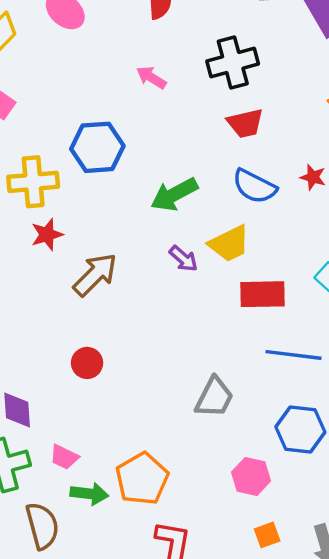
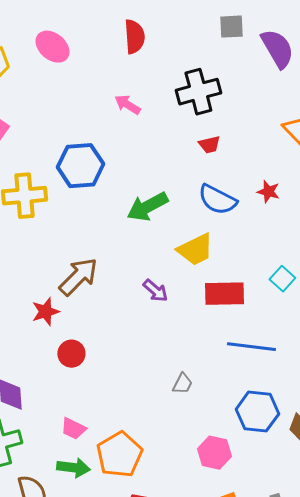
red trapezoid: (245, 123) -> (209, 145), size x0.7
red star: (47, 235) -> (45, 312), moved
purple arrow: (183, 259) -> (155, 291), moved
gray trapezoid: (214, 397) -> (182, 384), size x0.6
pink trapezoid: (64, 457) -> (73, 429), moved

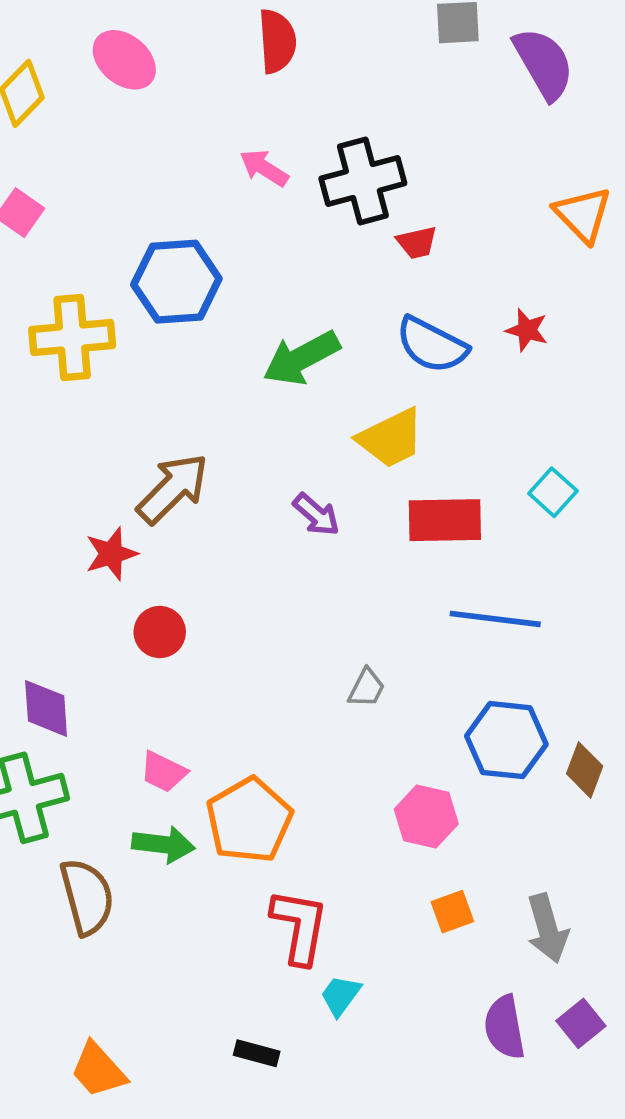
black cross: (198, 92) -> (363, 181), moved

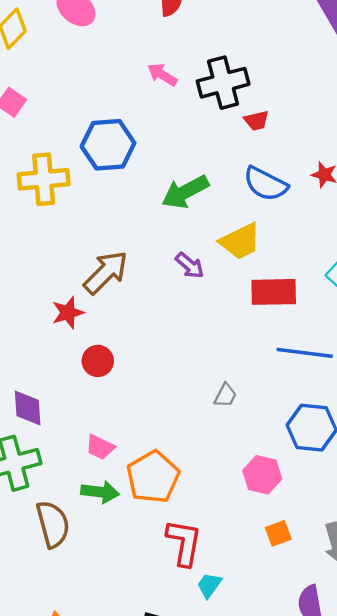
purple arrow: (316, 515) -> (190, 265), moved

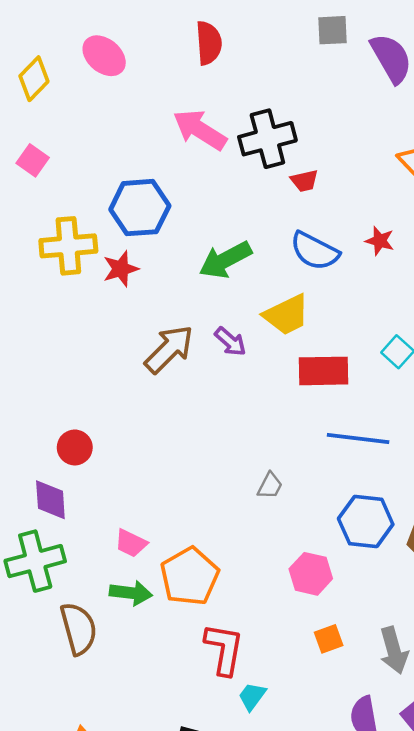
pink arrow: (162, 75) -> (200, 130), size x1.6
brown arrow: (106, 272) -> (169, 349), moved
red star: (68, 313) -> (121, 269), moved
red circle: (98, 361) -> (75, 447), moved

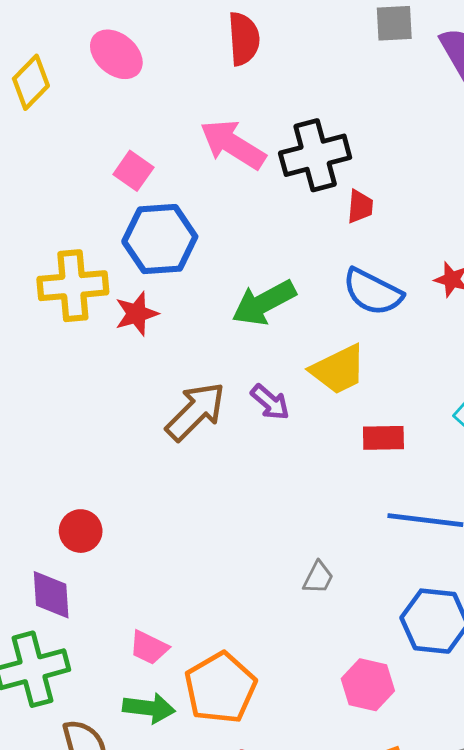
pink square: (33, 160) -> (133, 171), moved
red trapezoid: (304, 181) -> (360, 206), turned -72
red rectangle: (324, 371) -> (383, 438), size x0.7

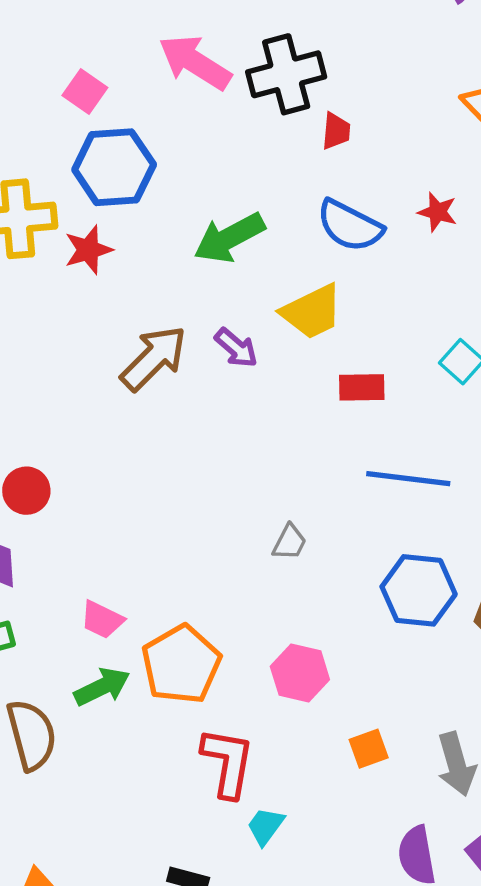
pink hexagon: (368, 685) -> (300, 673), moved
green arrow: (149, 708) -> (102, 687), turned -33

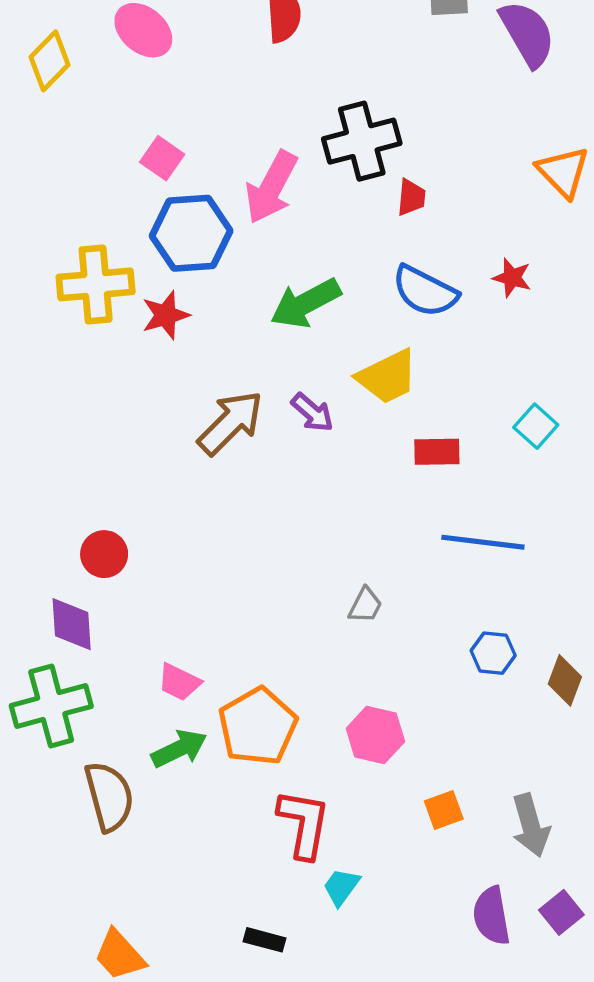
pink arrow: (195, 62) -> (271, 187), moved, turned -94
blue hexagon: (419, 590) -> (493, 653), size x0.6

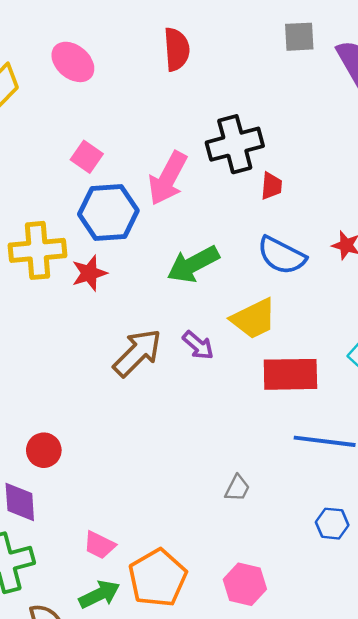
red rectangle: (437, 452) -> (290, 374), size x1.6

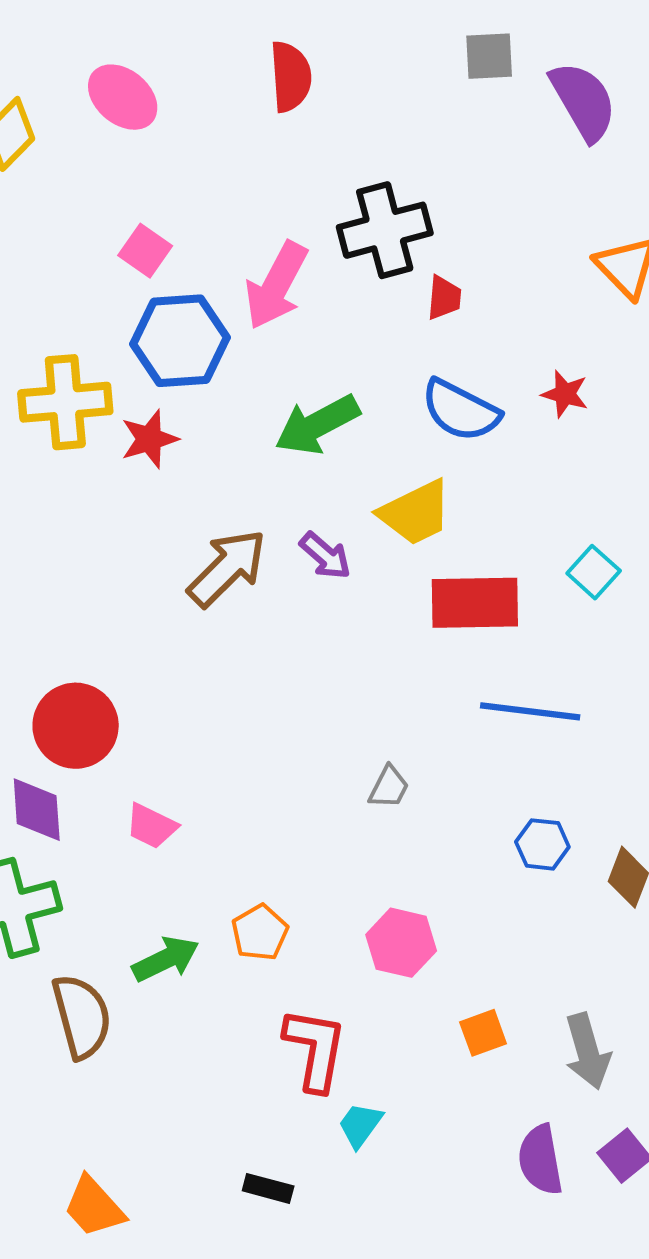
red circle: (44, 450) -> (76, 726), size x1.5
pink trapezoid: (99, 545) -> (151, 826), moved
orange pentagon: (158, 578) -> (260, 932), size x0.6

